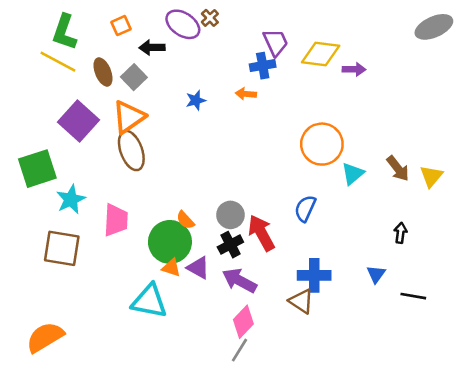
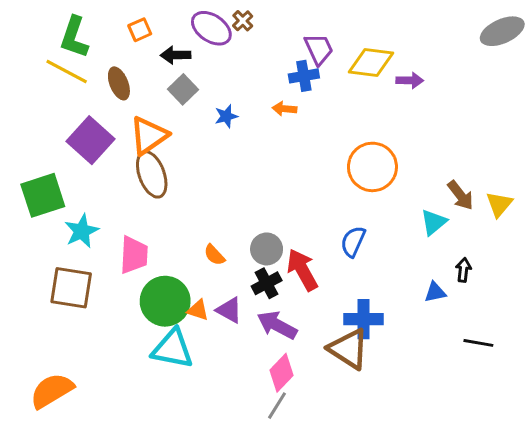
gray square: (134, 77) -> (183, 89), moved
cyan triangle: (353, 174) -> (434, 222), moved
green circle: (170, 242) -> (165, 301), moved
blue triangle: (376, 274) -> (435, 292), moved, turned 42
brown triangle: (301, 301) -> (349, 349), size x1.4

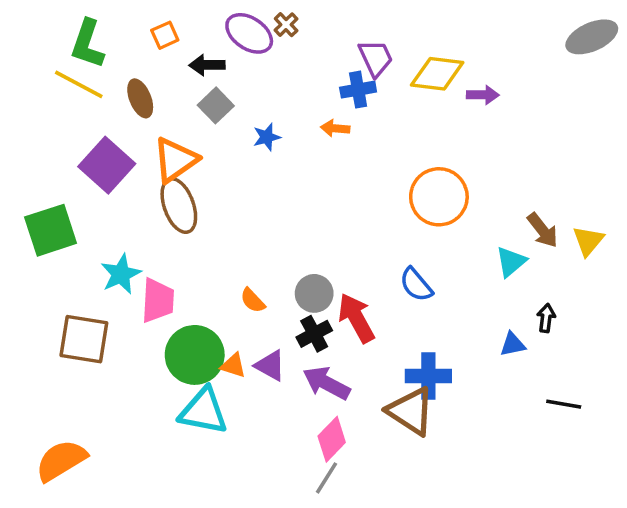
cyan star: (82, 231) -> (121, 274), moved
blue semicircle: (353, 242) -> (416, 285), turned -64

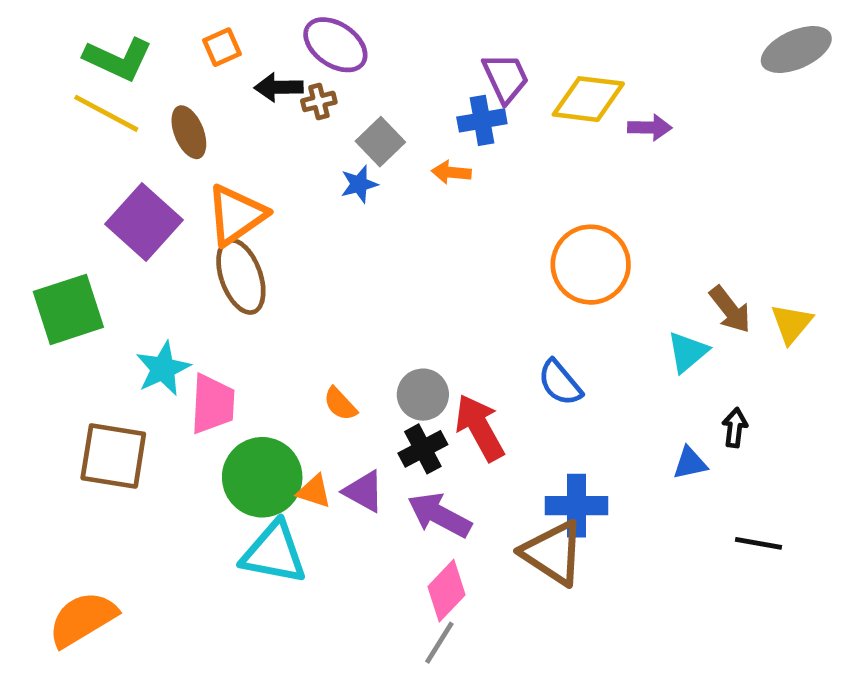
brown cross: (286, 25) -> (319, 101), moved, turned 30
green L-shape: (87, 44) -> (118, 59), turned -84
gray square: (216, 105) -> (380, 142), moved

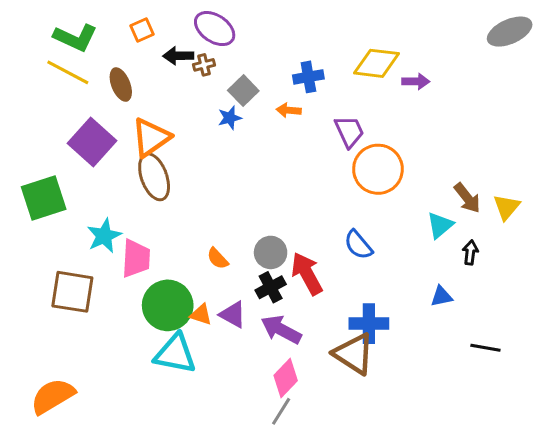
purple trapezoid: (506, 78) -> (349, 131), moved
black arrow: (735, 428) -> (470, 252), moved

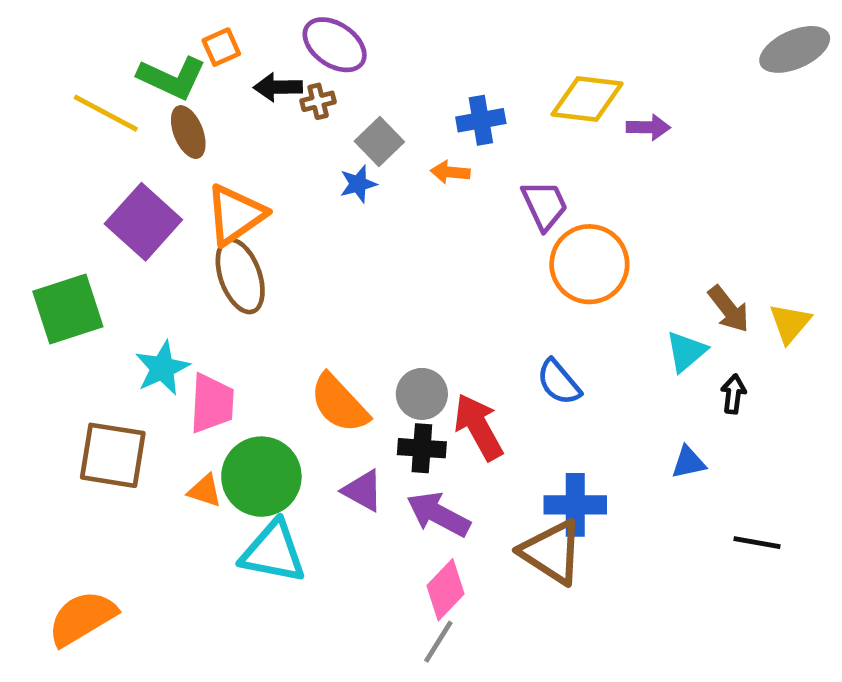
green L-shape: (75, 38) -> (172, 78), moved
orange semicircle: (218, 259) -> (339, 403), size x1.8
black cross: (271, 287) -> (422, 448), turned 32
orange triangle: (201, 314) -> (205, 491), moved

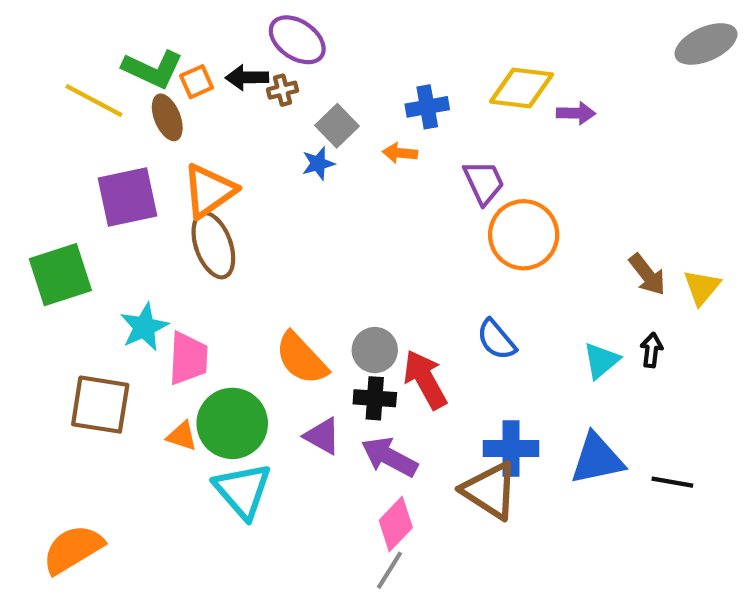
orange square: (221, 47) -> (197, 82), moved
purple square: (143, 222) -> (127, 197), turned 36
cyan triangle: (686, 351) -> (601, 361), moved
blue triangle: (689, 462) -> (597, 459), moved, size x1.8
cyan triangle: (273, 552) -> (243, 490), turned 38

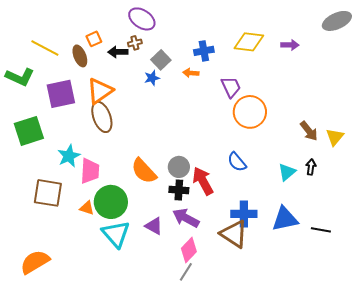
green L-shape: (153, 69) -> (20, 77), moved
black arrow: (247, 78) -> (118, 52), moved
purple arrow: (576, 113) -> (290, 45), moved
purple triangle: (322, 436) -> (154, 226), moved

